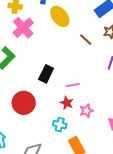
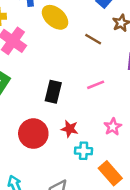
pink line: (73, 85) -> (96, 85), moved
red star: (67, 103) -> (70, 129), moved

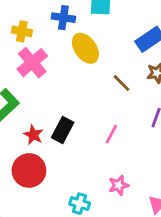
pink line: (96, 85) -> (111, 134), turned -54
red star: (70, 129) -> (33, 135), moved

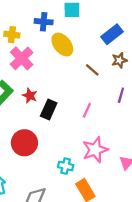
red star: (33, 135) -> (30, 96), moved
pink star: (119, 185) -> (95, 150), size x1.6

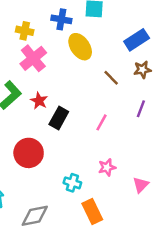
pink star: (95, 150) -> (107, 167), size x0.6

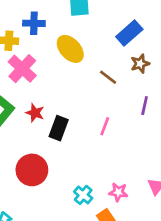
blue cross: (61, 19) -> (34, 23), moved
pink star: (107, 167) -> (118, 192), moved, turned 30
cyan cross: (72, 183) -> (83, 195), turned 30

